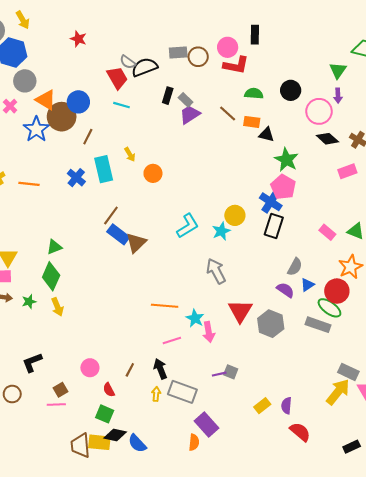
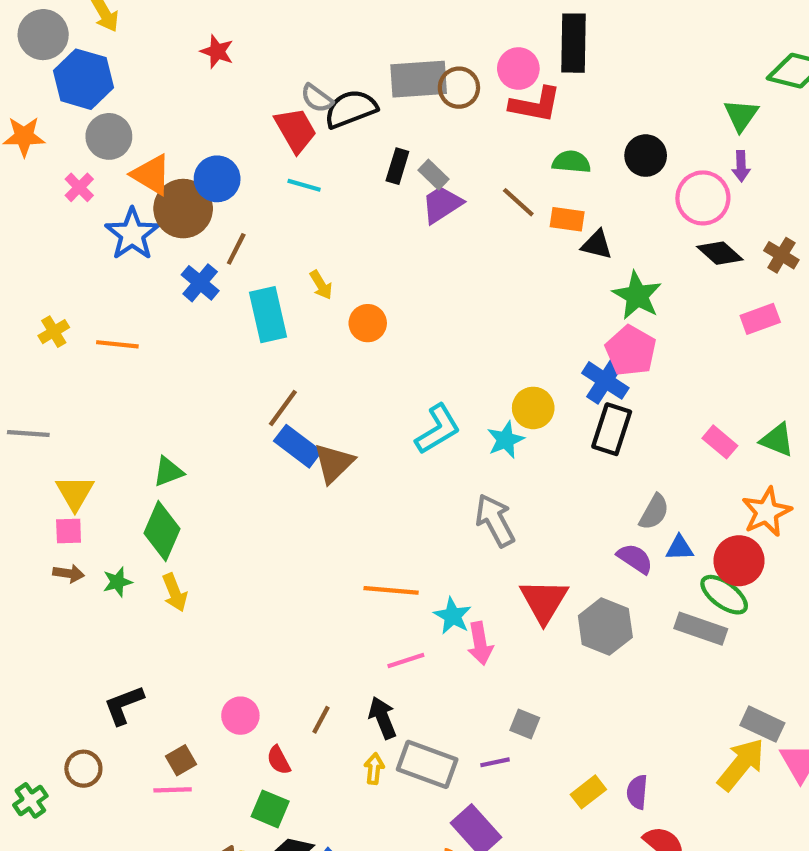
black rectangle: (255, 35) -> (573, 43), size x1.5
gray rectangle: (178, 53) -> (419, 79), size x1.5
blue cross: (76, 178) -> (200, 283), moved
blue triangle: (307, 285) -> (680, 548), turned 32
purple line: (219, 374) -> (495, 762), moved

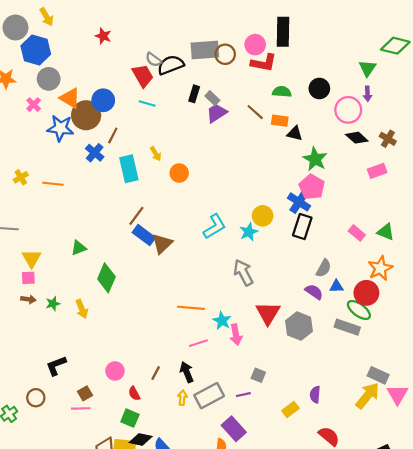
blue star: (132, 234) -> (60, 128), turned -30
green diamond: (162, 531) -> (106, 278), moved
gray rectangle: (427, 764) -> (209, 396), turned -48
purple semicircle: (637, 792) -> (315, 395), moved

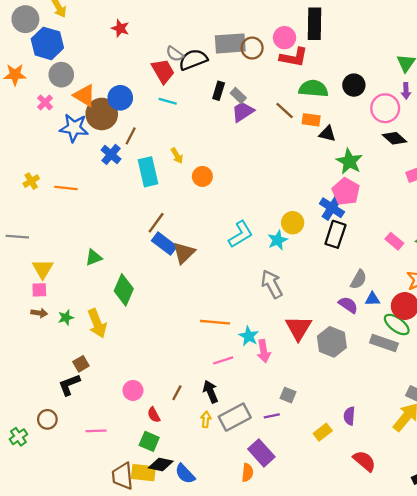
green semicircle: (282, 92) -> (313, 89), size x1.4
yellow arrow: (82, 309) -> (97, 323), size x1.4
brown square: (85, 393) -> (81, 364), moved

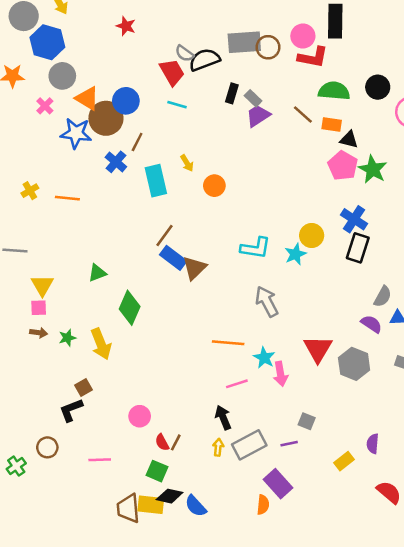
pink pentagon: (346, 191) -> (343, 166), moved
cyan L-shape: (241, 234) -> (256, 248), turned 40
gray arrow: (272, 284) -> (267, 302), moved
brown line: (177, 393) -> (176, 442), moved

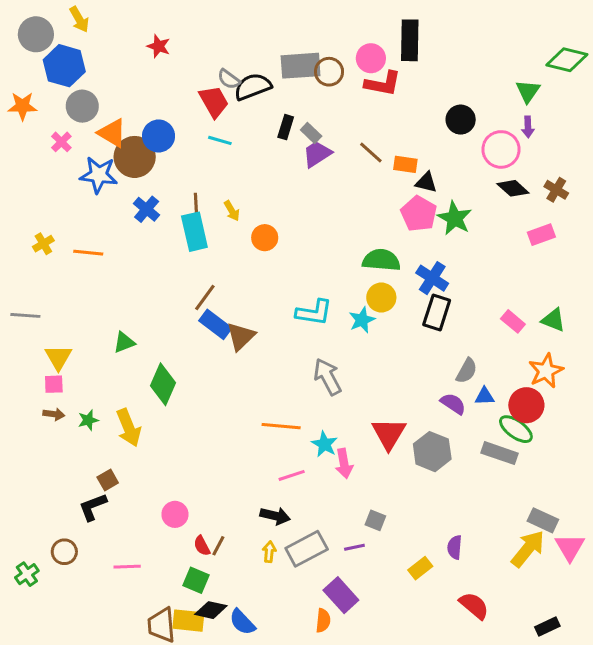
green semicircle: (334, 91) -> (381, 260), moved
brown line: (137, 142) -> (196, 205), moved, turned -30
black arrow: (223, 417) -> (275, 516), turned 125

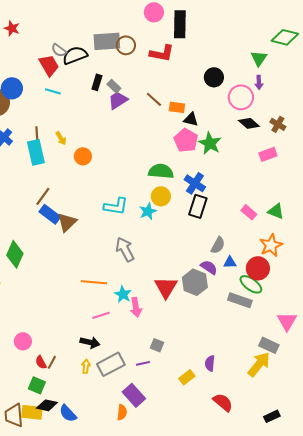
pink circle: (371, 58) -> (154, 12), moved
gray hexagon: (432, 452) -> (195, 282), moved
pink triangle: (570, 547) -> (287, 321), moved

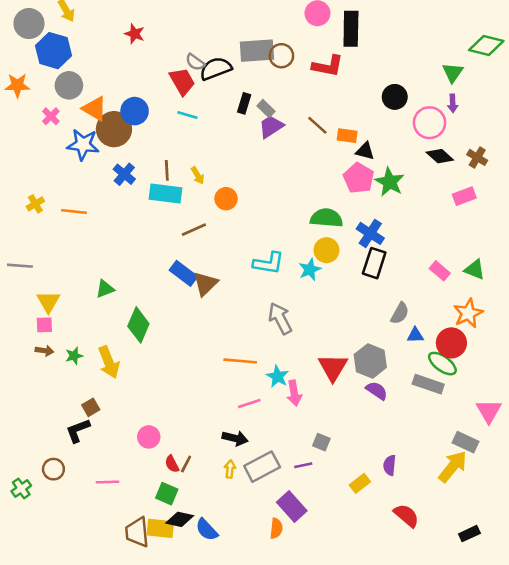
cyan rectangle: (36, 152) -> (165, 194), turned -70
brown line: (43, 196) -> (194, 230), moved, turned 30
purple semicircle: (209, 267) -> (377, 391), moved

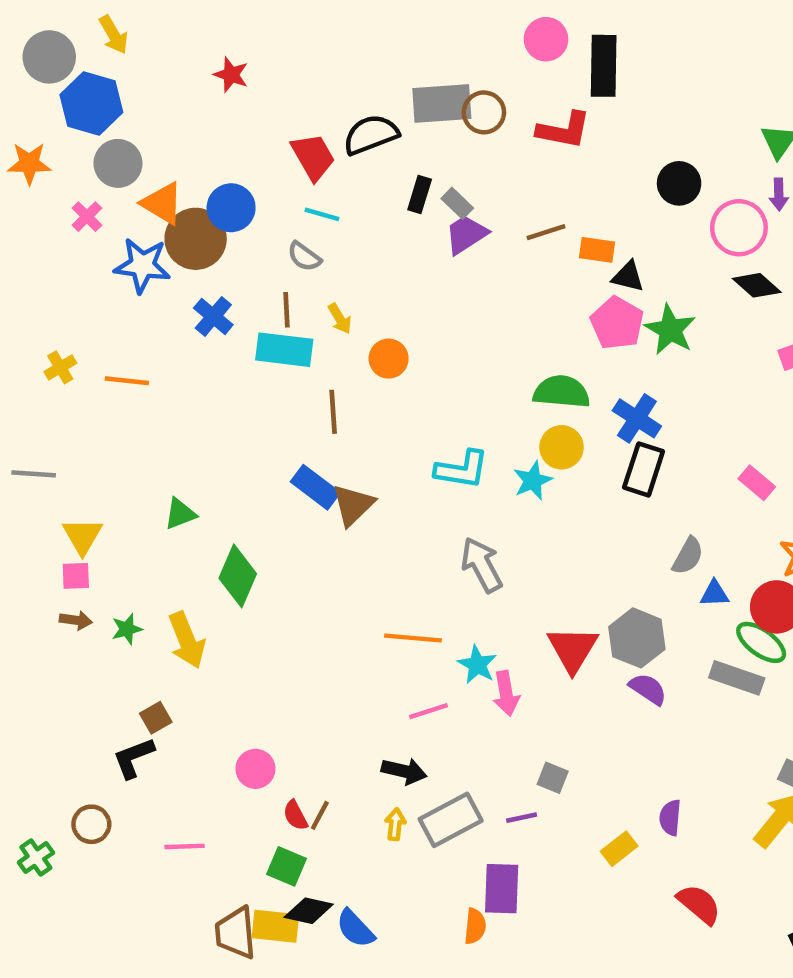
gray semicircle: (195, 62) -> (304, 257), moved
brown line: (317, 125) -> (546, 232), turned -60
brown line: (194, 230) -> (333, 412), turned -70
purple rectangle: (292, 506) -> (502, 889), turned 44

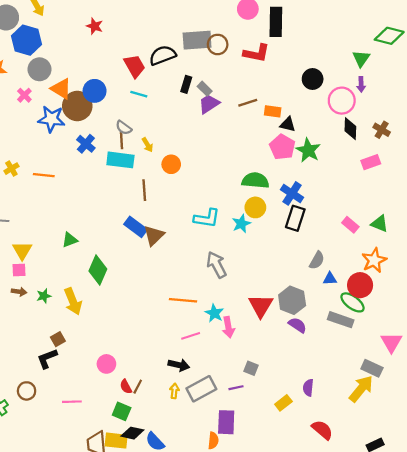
gray semicircle: (304, 257) -> (124, 128), moved
black diamond: (757, 285) -> (350, 129), turned 50

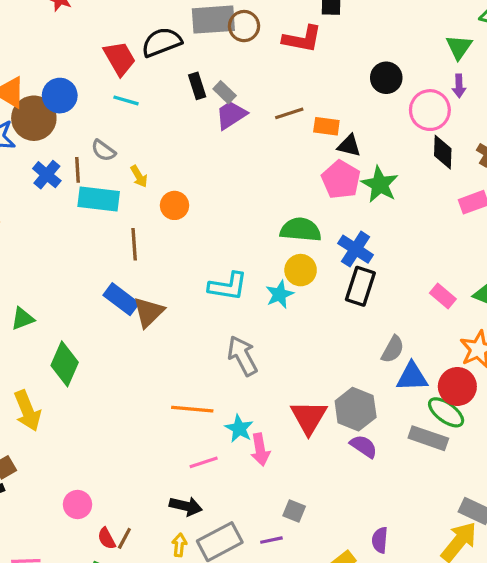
black rectangle: (186, 84) -> (197, 86), turned -35
brown line: (122, 141) -> (78, 170), moved
blue triangle: (330, 279) -> (412, 377), size x1.5

